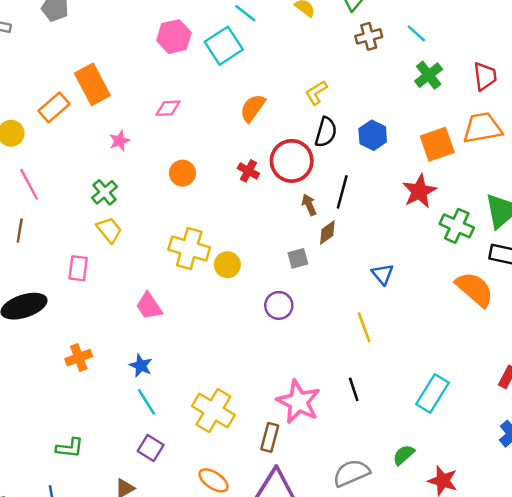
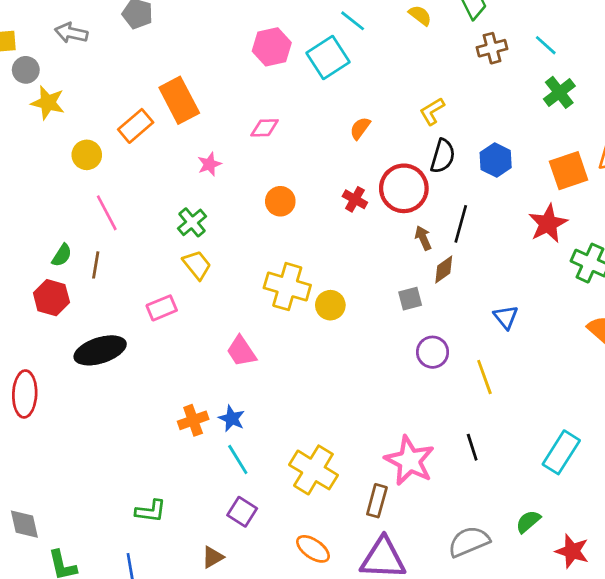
orange semicircle: (253, 108) -> (360, 128), size x0.7
pink rectangle: (78, 268) -> (162, 308), turned 60
purple circle: (279, 305) -> (433, 352), moved
orange cross: (79, 358) -> (193, 420), moved

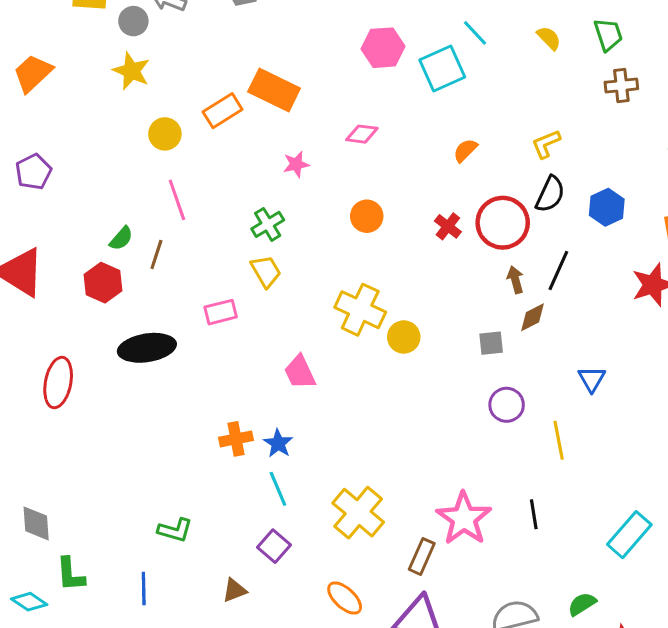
gray circle: (26, 70) -> (133, 21), moved
orange rectangle: (179, 100) -> (274, 90), turned -45

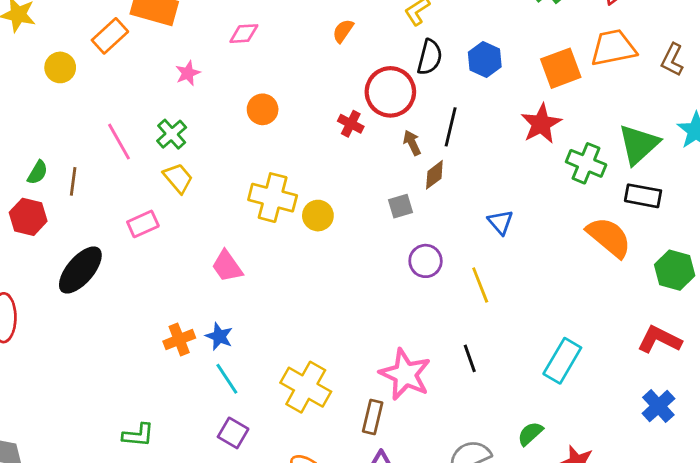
pink line: (177, 200) -> (119, 142), moved
red cross: (448, 226) -> (351, 124), moved
black ellipse: (147, 348) -> (80, 270), turned -30

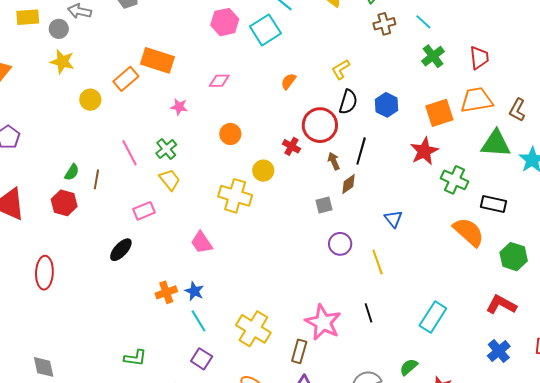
pink star: (188, 73) -> (179, 107), turned 30
green triangle: (639, 144) -> (496, 144), moved, turned 44
yellow circle: (318, 216) -> (263, 171), moved
black ellipse: (80, 270) -> (121, 250), moved, size x0.7

